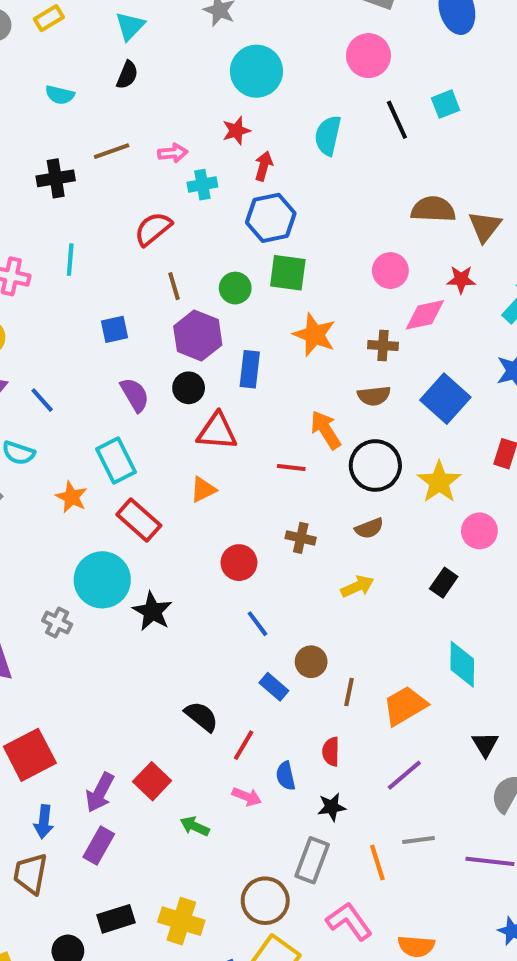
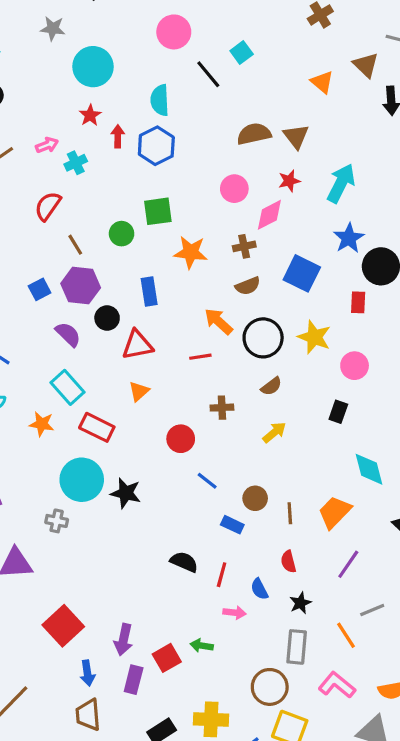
blue hexagon: (271, 218) -> (156, 146), moved
purple hexagon: (198, 336) -> (81, 286), moved
red square: (152, 781) -> (167, 658), moved, turned 32

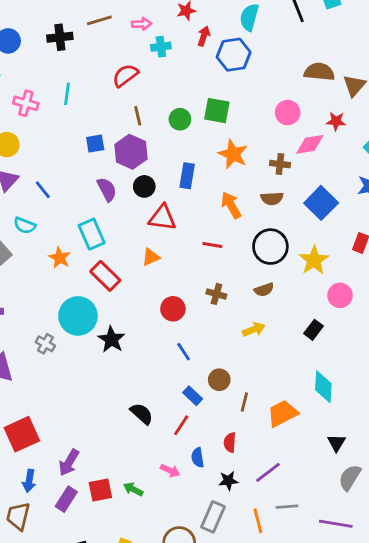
orange arrow: (218, 321) -> (231, 205), moved
purple line: (348, 564) -> (268, 472), moved
red line: (222, 575) -> (181, 425), moved

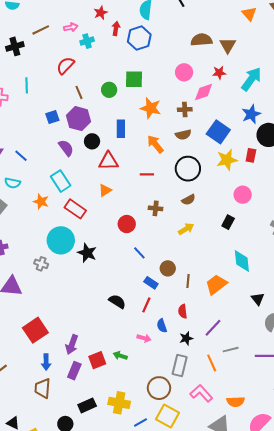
yellow star: (314, 260) -> (227, 160), moved, turned 30

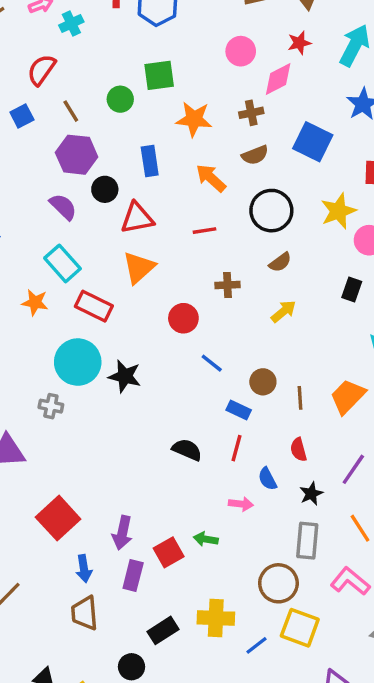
blue square: (52, 117) -> (22, 116), moved
yellow star: (227, 160) -> (338, 211), moved
orange triangle: (105, 190) -> (139, 268), size x1.5

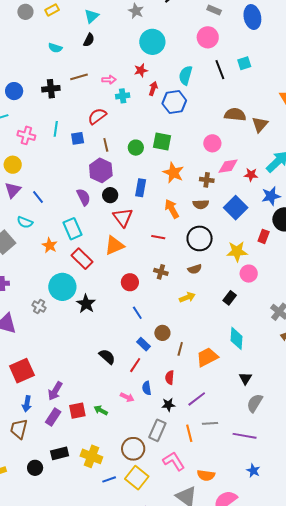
red star: (299, 43) -> (251, 175), moved
red triangle: (137, 218) -> (123, 217), turned 45

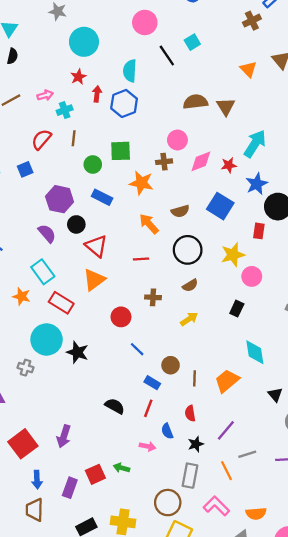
brown line: (106, 145) -> (74, 138), moved, turned 32
brown cross: (207, 180) -> (164, 162), moved
blue rectangle: (141, 188) -> (102, 197), moved, turned -60
purple arrow: (55, 391) -> (64, 436), moved

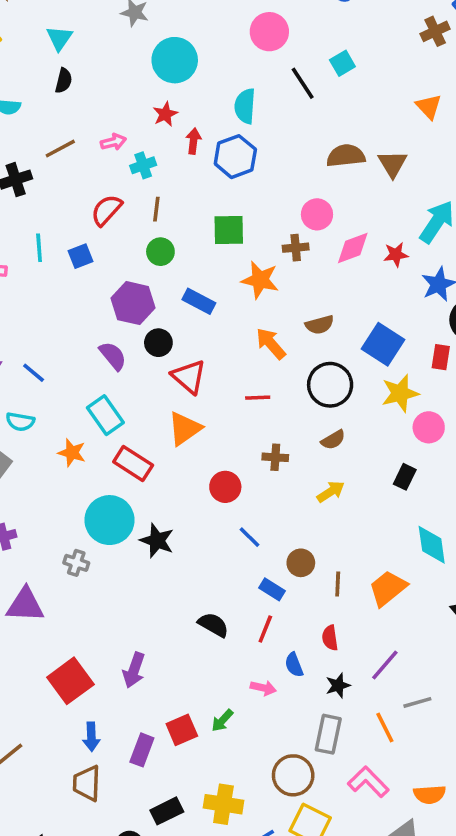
green circle: (93, 164) -> (160, 252), moved
blue square: (220, 206) -> (383, 344), moved
green arrow: (121, 468) -> (222, 720), turned -63

